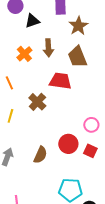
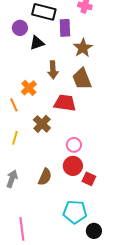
orange cross: (24, 54) -> (29, 88), moved
pink circle: (91, 125) -> (74, 145), moved
red square: (90, 151) -> (89, 179), moved

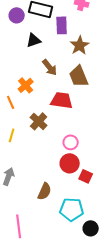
purple circle: (20, 28) -> (17, 15), moved
brown arrow: (53, 70) -> (50, 67), turned -36
brown semicircle: (45, 177) -> (45, 191), moved

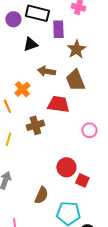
brown arrow: (50, 67) -> (46, 71), turned 138
brown cross: (39, 121) -> (35, 125), turned 30
pink circle: (71, 142) -> (89, 130), moved

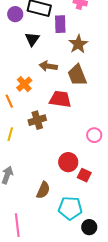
black triangle: (30, 44) -> (32, 39), turned -35
pink circle: (89, 130) -> (94, 135), moved

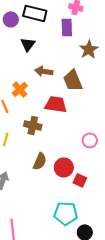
purple rectangle: (60, 24) -> (67, 27), moved
brown star: (78, 44) -> (89, 49), moved
brown cross: (37, 120) -> (33, 125), turned 30
brown semicircle: (43, 190) -> (40, 161), moved

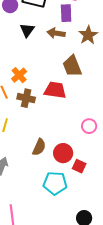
brown arrow: (44, 71) -> (56, 33), moved
brown cross: (33, 125) -> (26, 98), moved
cyan pentagon: (66, 213) -> (55, 183), moved

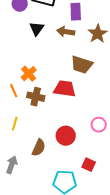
brown trapezoid: (72, 66) -> (82, 65), turned -50
brown semicircle: (39, 147) -> (39, 148), moved
red circle: (63, 153) -> (66, 136), moved

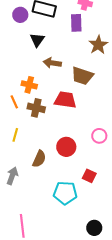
brown arrow: (66, 32) -> (52, 63), moved
orange cross: (29, 74) -> (29, 85), turned -35

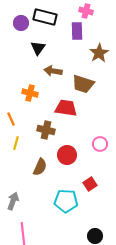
orange line: (14, 102) -> (11, 119), moved
brown cross: (36, 108) -> (46, 130), moved
gray arrow: (12, 176) -> (13, 201), moved
red square: (89, 176) -> (90, 184), turned 32

